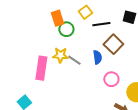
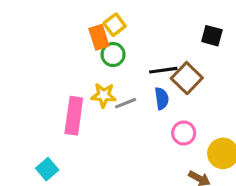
yellow square: (85, 12) -> (115, 25), moved
black line: (101, 24) -> (163, 70), moved
gray line: (74, 60) -> (126, 103), turned -56

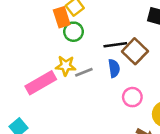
pink rectangle: (74, 116) -> (41, 83), turned 52

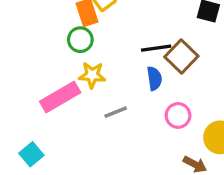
green circle: (73, 32) -> (80, 40), moved
gray line: (84, 72) -> (116, 112), moved

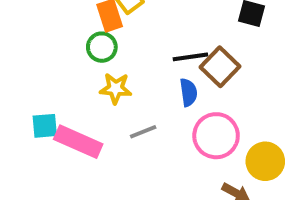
pink rectangle: (60, 97) -> (78, 142), moved, turned 54
pink circle: (178, 115) -> (216, 136), size x1.5
cyan square: (31, 154) -> (45, 126), moved, turned 35

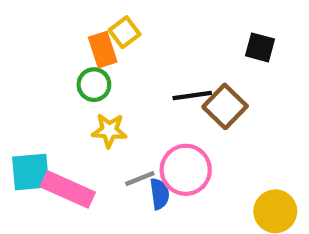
blue semicircle: (188, 92) -> (160, 194), moved
cyan square: (45, 126) -> (31, 172), size x1.4
pink circle: (216, 136) -> (186, 170), moved

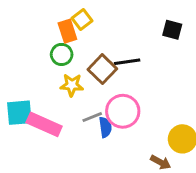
brown square: (225, 106) -> (102, 69), moved

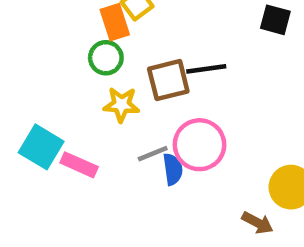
brown square: (102, 69) -> (168, 80), turned 32
cyan square: (19, 113) -> (41, 147), turned 36
pink rectangle: (44, 124) -> (79, 165), size x0.7

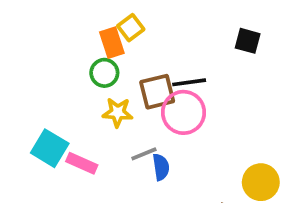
pink circle: (200, 145) -> (184, 112), moved

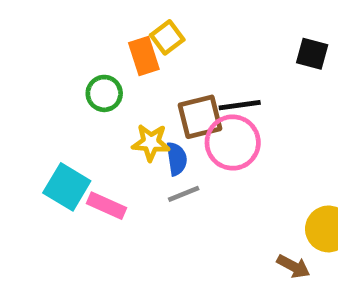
green circle: (104, 73) -> (104, 93), moved
blue semicircle: (161, 167) -> (177, 159), moved

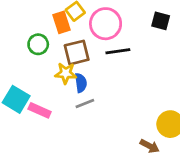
brown square: (200, 117) -> (77, 53), moved
pink circle: (233, 143) -> (106, 24), moved

